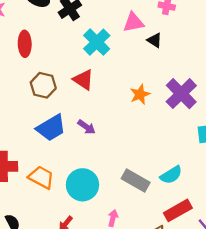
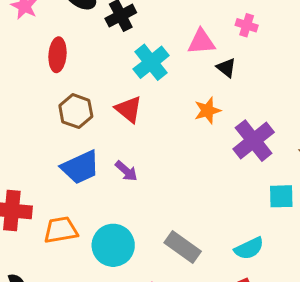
orange star: (140, 94) -> (207, 111), moved
cyan semicircle: (171, 175) -> (249, 248), moved
orange trapezoid: (41, 177) -> (61, 230), turned -44

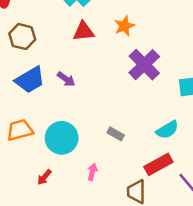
red triangle: (129, 109) -> (83, 31), moved, turned -40
purple cross: (254, 141) -> (144, 65), moved
gray rectangle: (183, 247) -> (116, 134), size x0.6

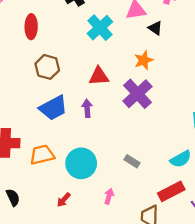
red triangle: (83, 31) -> (99, 76), moved
purple cross: (144, 65) -> (137, 94), moved
purple arrow: (66, 79) -> (87, 108), turned -132

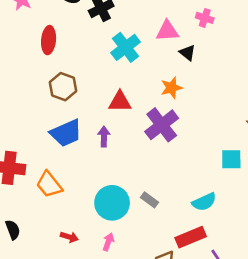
orange trapezoid: (42, 155) -> (49, 185), turned -120
cyan circle: (81, 163) -> (112, 203), moved
pink arrow: (109, 196) -> (108, 242), moved
red arrow: (64, 200) -> (69, 237), turned -119

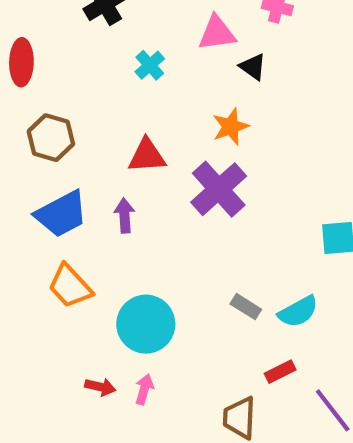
cyan cross: (126, 47) -> (150, 65), size x0.6
orange trapezoid: (49, 185) -> (70, 286), moved
gray rectangle: (149, 200) -> (246, 307), moved
red arrow: (69, 237) -> (100, 387), moved
red rectangle: (191, 237) -> (280, 372), size x0.6

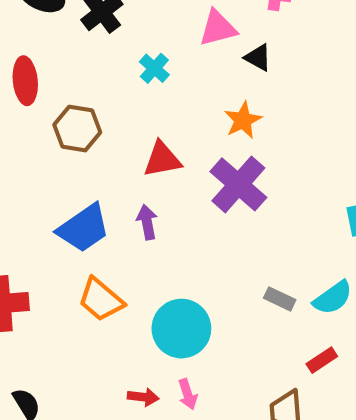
brown hexagon: (51, 138) -> (77, 129), moved
pink arrow: (144, 389) -> (188, 394), turned 152

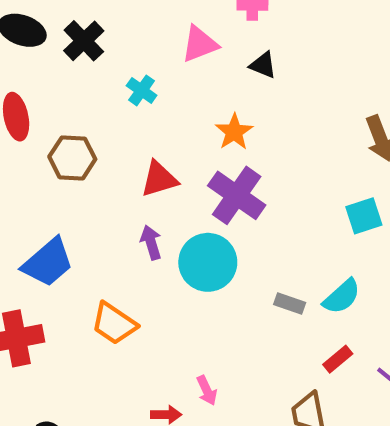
black triangle: (258, 58) -> (263, 65), moved
blue trapezoid: (84, 228) -> (48, 262), moved
cyan circle: (181, 329) -> (208, 262), moved
pink arrow: (188, 394) -> (207, 390), moved

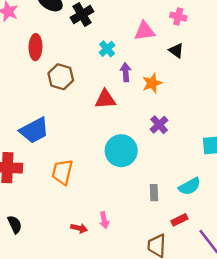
purple cross: (237, 195) -> (159, 125), moved, size x0.6
purple arrow: (151, 242) -> (126, 72), moved
gray rectangle: (290, 303) -> (154, 193), moved, turned 56
orange trapezoid: (114, 323) -> (62, 172), turned 56

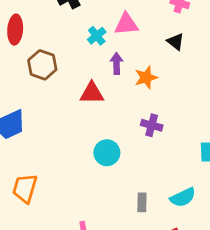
pink triangle: (144, 31) -> (126, 24), moved
purple cross: (159, 125) -> (152, 125), turned -36
cyan circle: (121, 151) -> (107, 153), size x0.7
orange trapezoid: (62, 172) -> (25, 188), moved

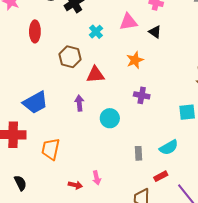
pink triangle: (126, 24) -> (128, 22), moved
purple arrow: (117, 63) -> (79, 103), moved
brown hexagon: (42, 65) -> (70, 57), moved

